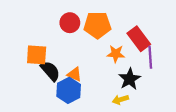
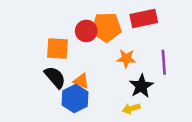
red circle: (70, 23) -> (86, 31), moved
red rectangle: (139, 39) -> (144, 18), moved, turned -65
orange square: (37, 55) -> (57, 48), moved

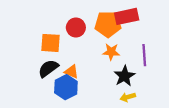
orange pentagon: (106, 27) -> (108, 24), moved
black semicircle: (55, 77) -> (48, 68), turned -85
yellow arrow: (131, 109) -> (128, 97), moved

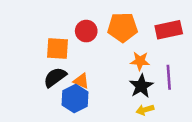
red rectangle: (127, 16) -> (169, 30), moved
orange star: (111, 52) -> (140, 61), moved
purple line: (144, 55) -> (169, 77), moved

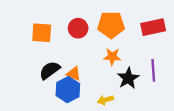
orange square: (57, 49) -> (42, 33), moved
orange star: (140, 61) -> (112, 57), moved
yellow arrow: (145, 110) -> (105, 100), moved

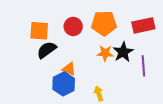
black semicircle: (50, 70) -> (47, 50), moved
black star: (128, 78) -> (123, 52), moved
yellow arrow: (105, 100) -> (99, 93), turned 88

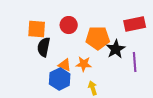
orange pentagon: (104, 23) -> (98, 38), moved
black semicircle: (47, 50) -> (44, 47), turned -42
orange star: (105, 53) -> (84, 64), moved

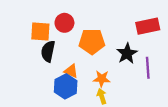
red circle: (69, 25) -> (64, 23), moved
orange pentagon: (98, 38) -> (92, 41), moved
orange star: (84, 64) -> (102, 79), moved

